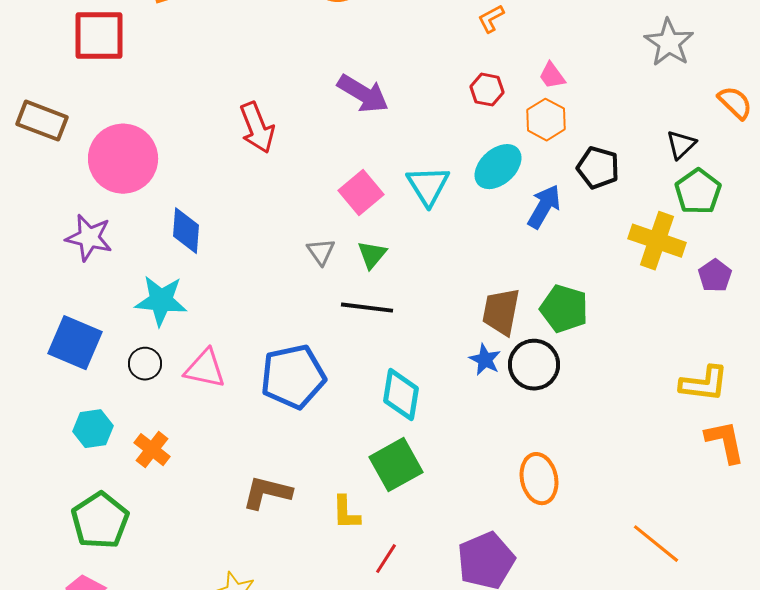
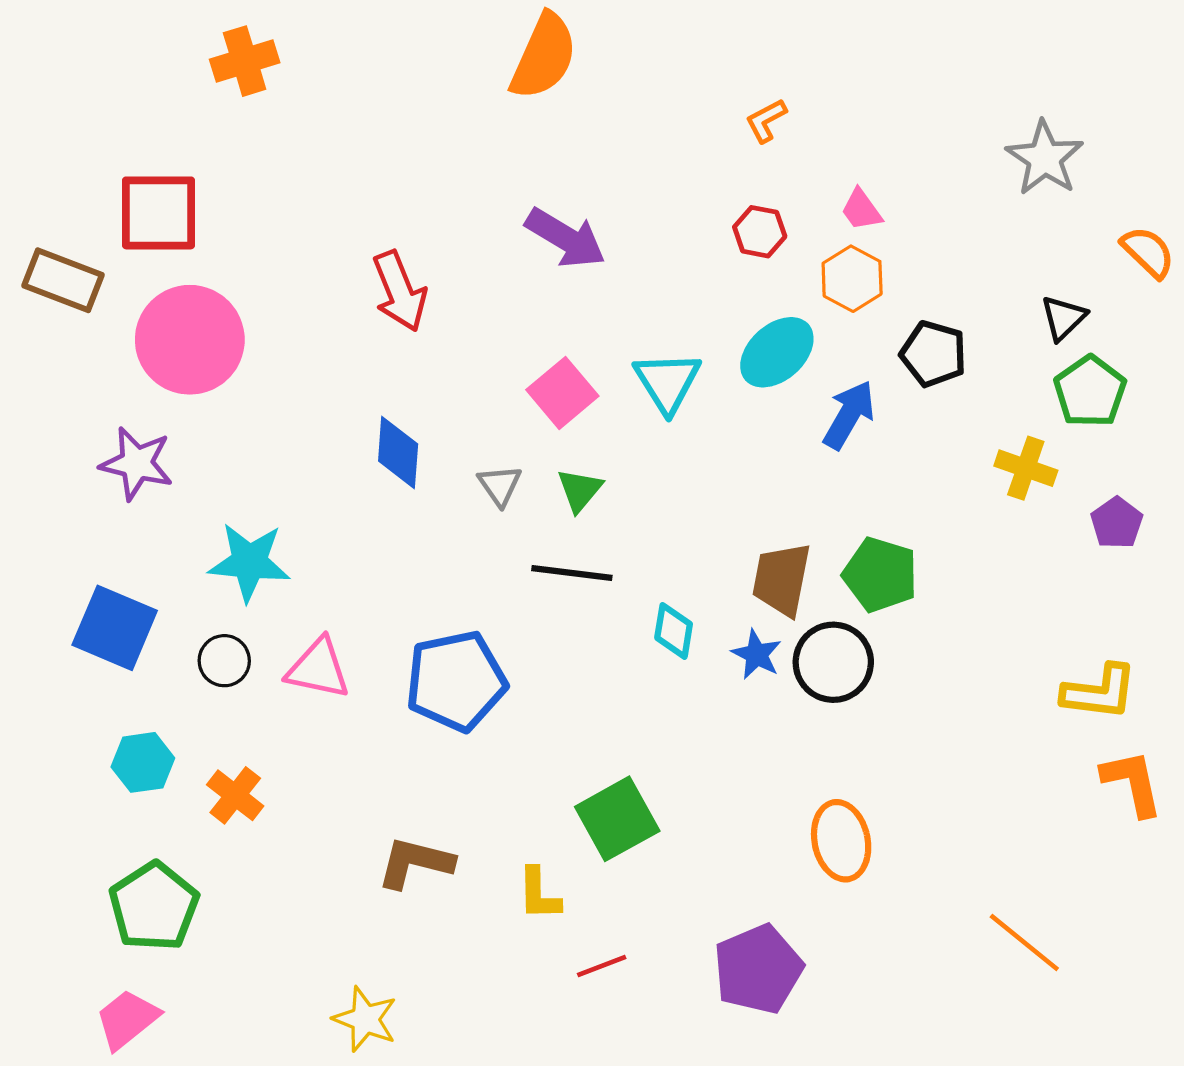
red square: (99, 36) -> (159, 213), moved
blue diamond: (186, 231) -> (398, 452), moved
yellow cross: (657, 241) -> (1026, 468), size x0.7
cyan diamond: (401, 395) -> (674, 631), moved, size x0.7
red line: (386, 559) -> (602, 966), turned 36

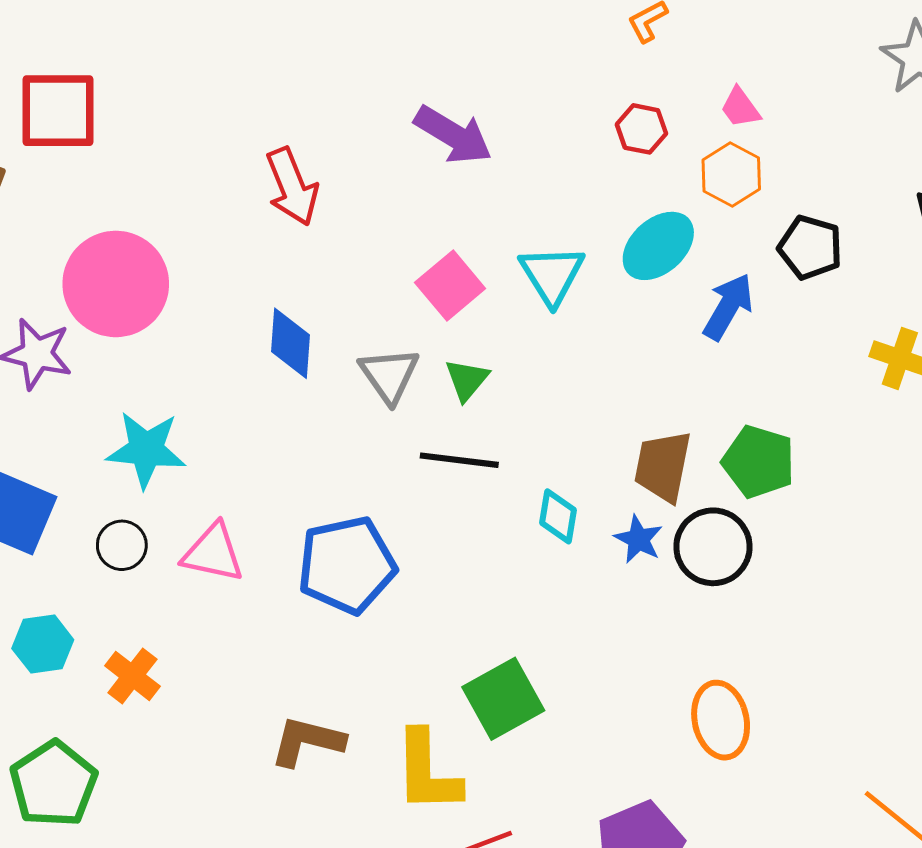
pink circle: (190, 340) -> (116, 284), moved
gray triangle: (500, 485) -> (389, 375), size x1.4
yellow L-shape: (539, 894) -> (427, 772), size x1.6

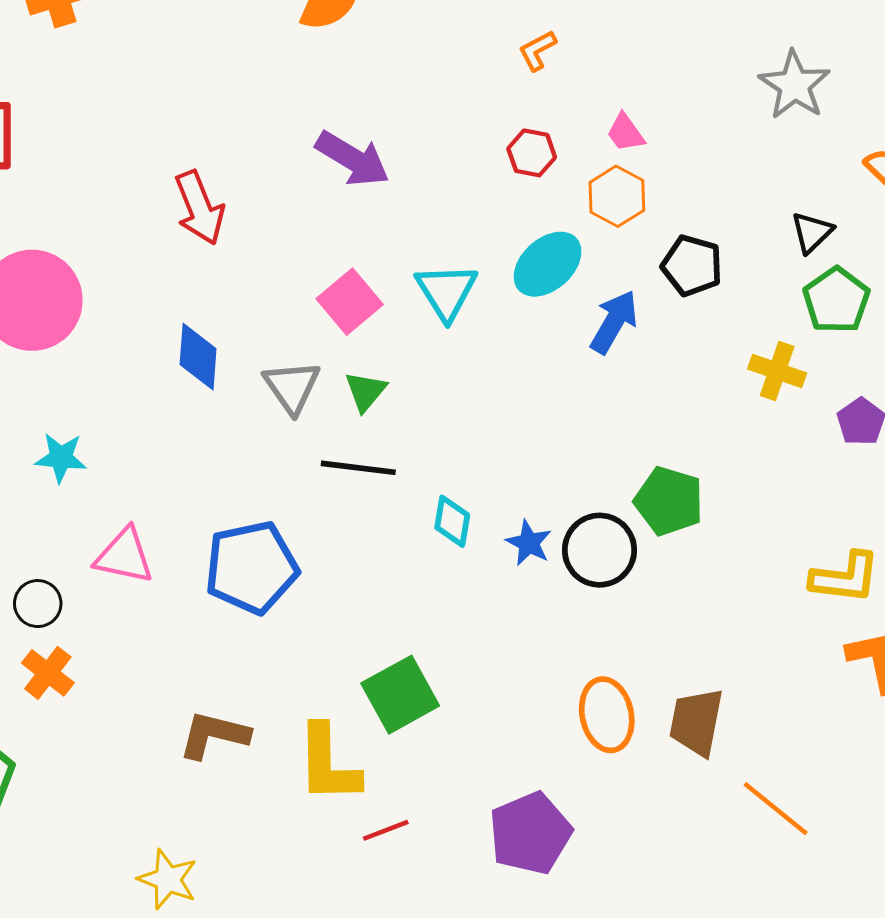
cyan star: (146, 450) -> (61, 458), size x0.7
green pentagon: (759, 462) -> (669, 501), moved
brown trapezoid: (663, 466) -> (696, 722), moved
black circle: (122, 545) -> (38, 604), moved

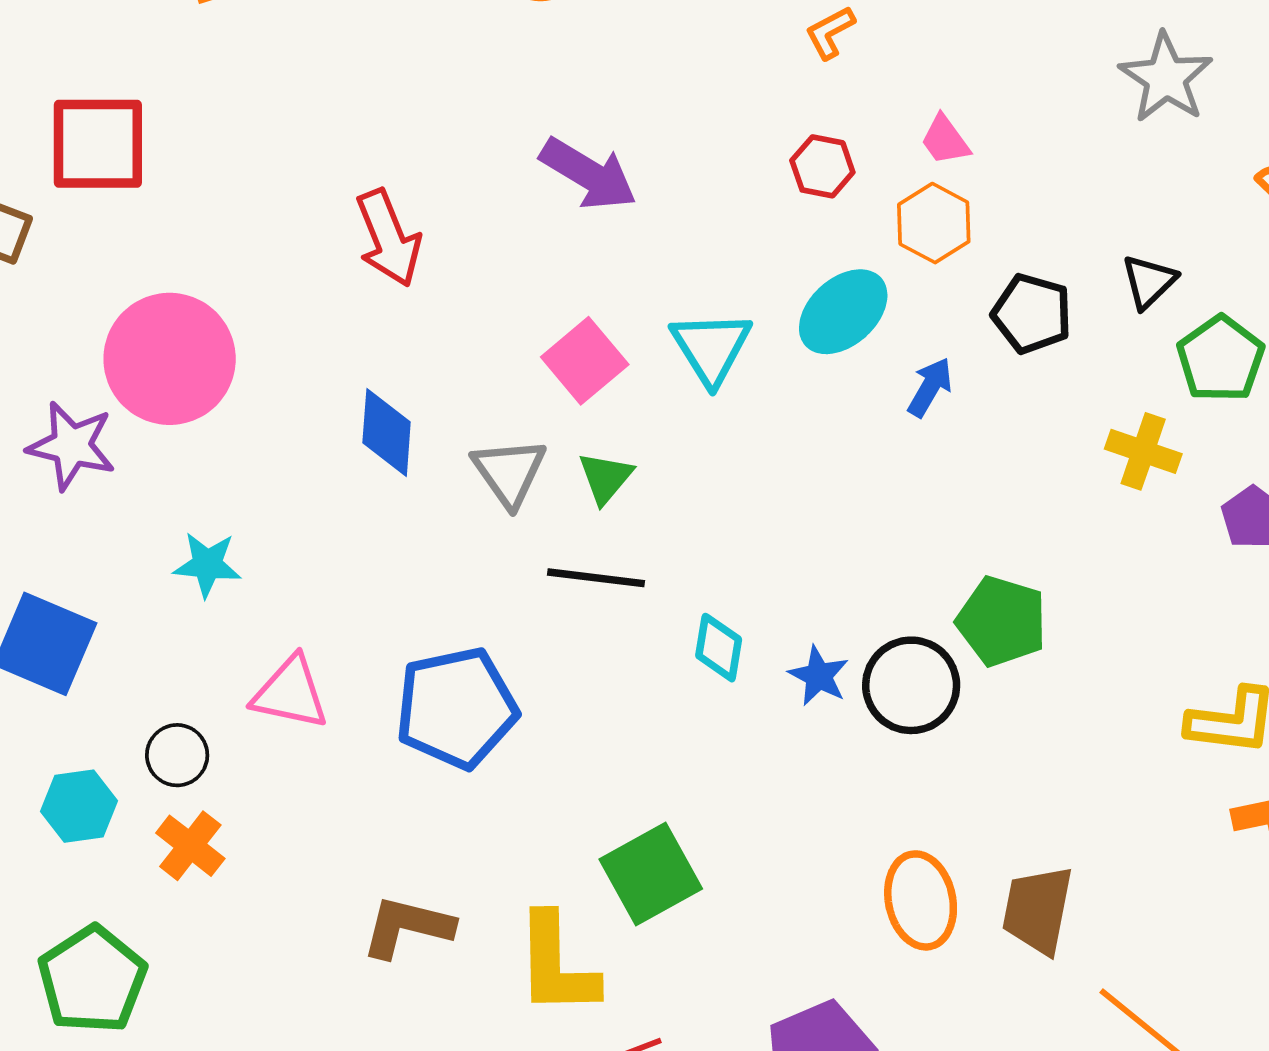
black triangle: (812, 232) -> (1149, 282), moved
blue arrow: (614, 322) -> (930, 387), size x0.7

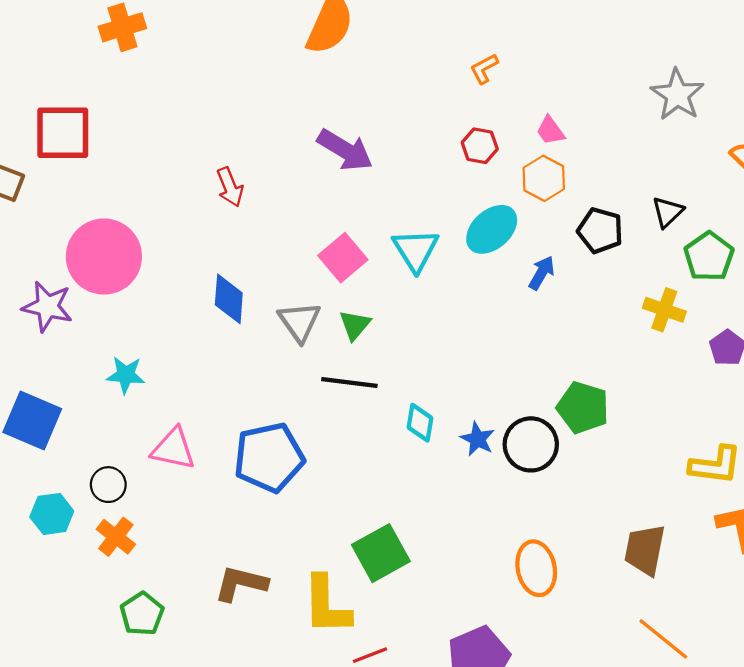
red arrow: (388, 238) -> (230, 187), size x0.7
brown trapezoid: (1038, 910) -> (645, 550), moved
green pentagon: (92, 980) -> (142, 614), moved, size x0.7

